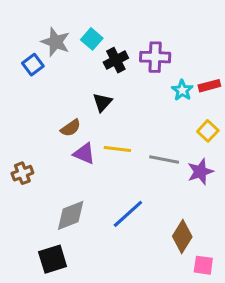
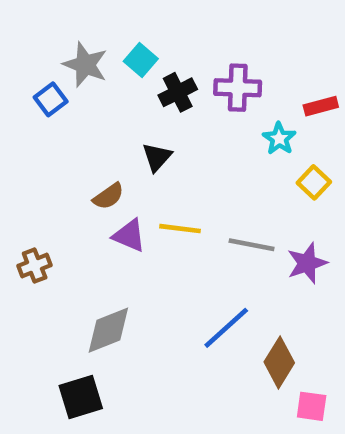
red rectangle: (209, 86) -> (321, 106), moved
yellow square: (208, 131) -> (314, 182), moved
blue line: (128, 214) -> (226, 328), moved

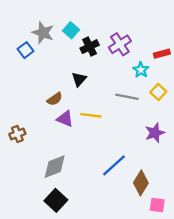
purple cross: (238, 88) -> (120, 44), turned -35
gray line: (252, 245) -> (127, 97), moved
black square: (81, 397) -> (56, 200), moved, turned -30

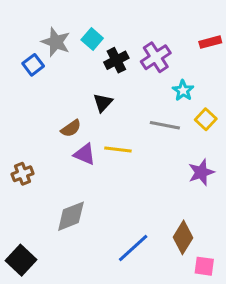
red rectangle: (162, 54) -> (210, 42), moved
blue line: (114, 165) -> (133, 248), moved
black square: (56, 200) -> (21, 260), moved

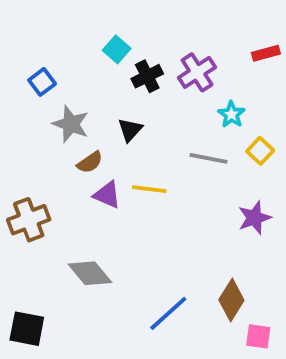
gray star: (56, 42) -> (71, 124), moved
brown cross: (22, 174) -> (29, 220), size x1.5
gray diamond: (71, 216) -> (90, 273), turned 72
black square: (21, 260) -> (27, 329), turned -32

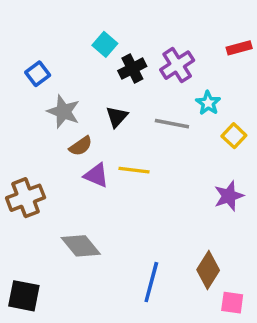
gray line: (208, 158) -> (172, 124), moved
blue line: (168, 313) -> (151, 282), turned -33

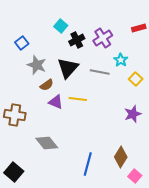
black triangle: (117, 117) -> (68, 68), size x1.6
brown cross: (26, 198) -> (15, 115), turned 30
black square: (24, 296) -> (14, 172), turned 30
pink square: (232, 303) -> (135, 176), turned 32

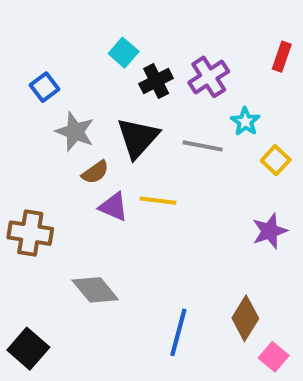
red rectangle: (139, 28) -> (282, 57), turned -56

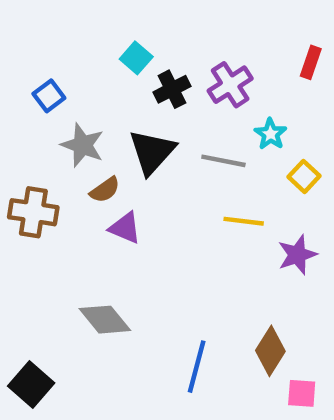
yellow line: (158, 201) -> (244, 221), moved
brown cross: (30, 233) -> (33, 212), moved
pink square: (274, 357) -> (302, 393), turned -36

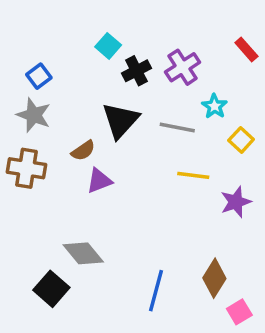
red rectangle: (311, 62) -> (246, 49), turned -60
gray star: (83, 145) -> (34, 115), moved
purple triangle: (125, 228) -> (99, 181), turned -44
black square: (31, 384) -> (51, 289), moved
pink square: (302, 393) -> (239, 312), turned -35

